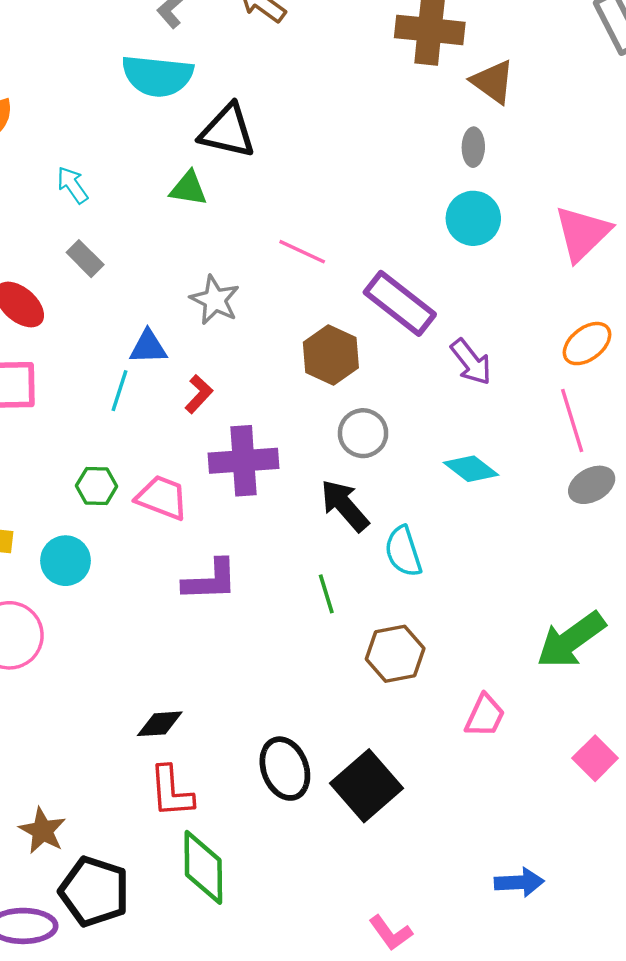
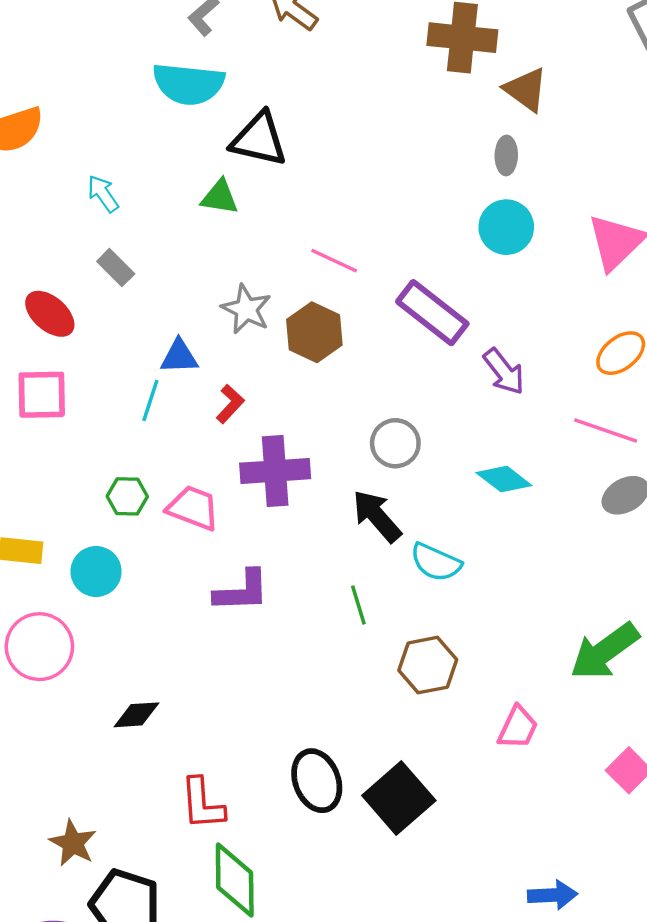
brown hexagon: (331, 355) -> (314, 332), moved
pink line: (572, 421) -> (606, 431), turned -54
cyan semicircle: (403, 551) -> (436, 562), turned -48
black diamond: (160, 724) -> (136, 715), moved

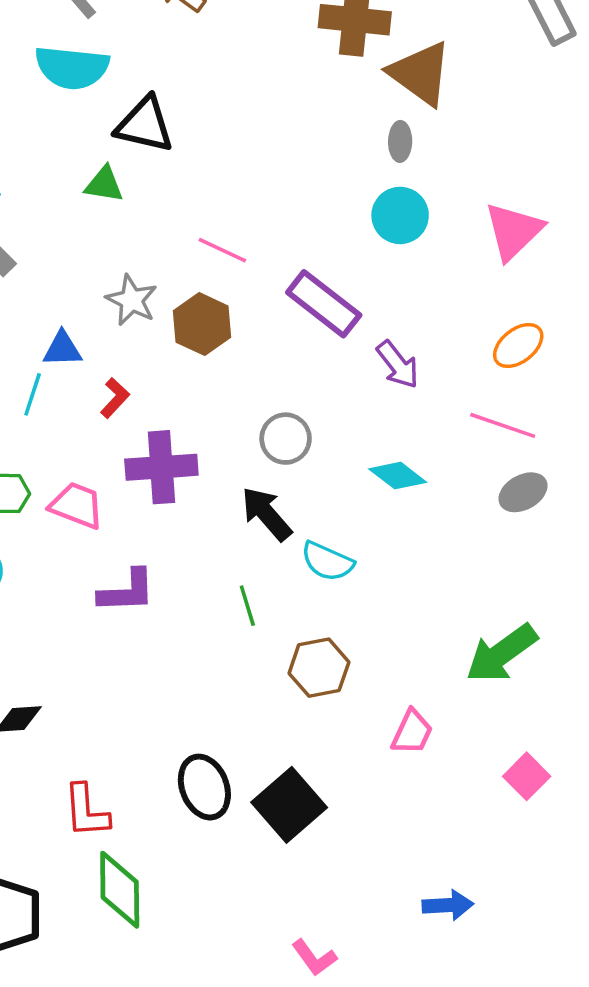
brown triangle: (526, 90) -> (420, 73), size x1.4

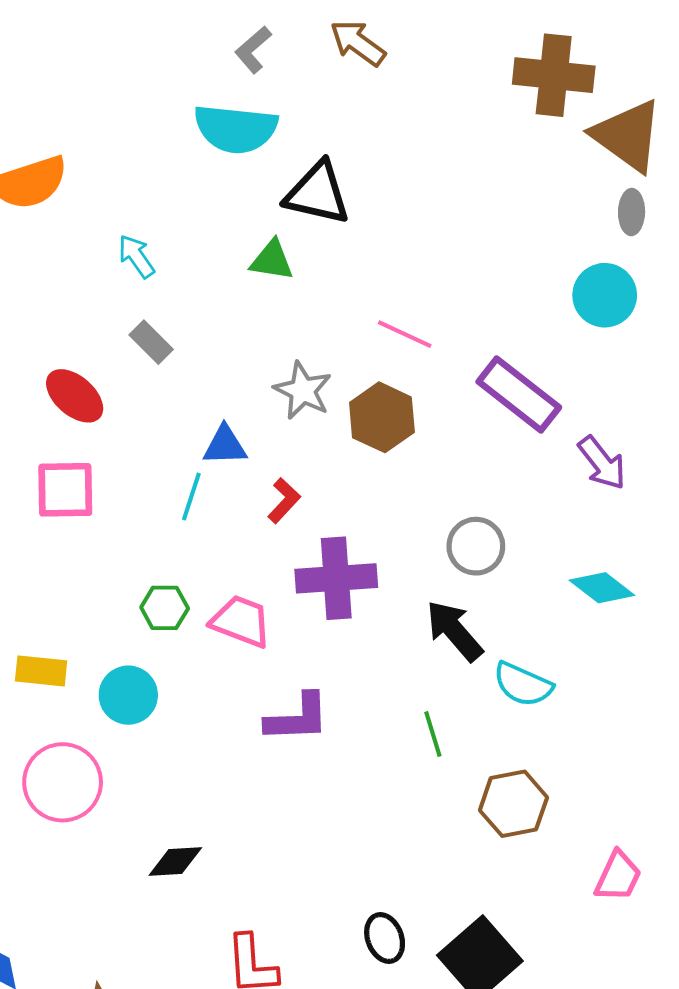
gray ellipse: (400, 141) -> (632, 212), moved
black ellipse: (204, 787) -> (385, 938), size x0.7

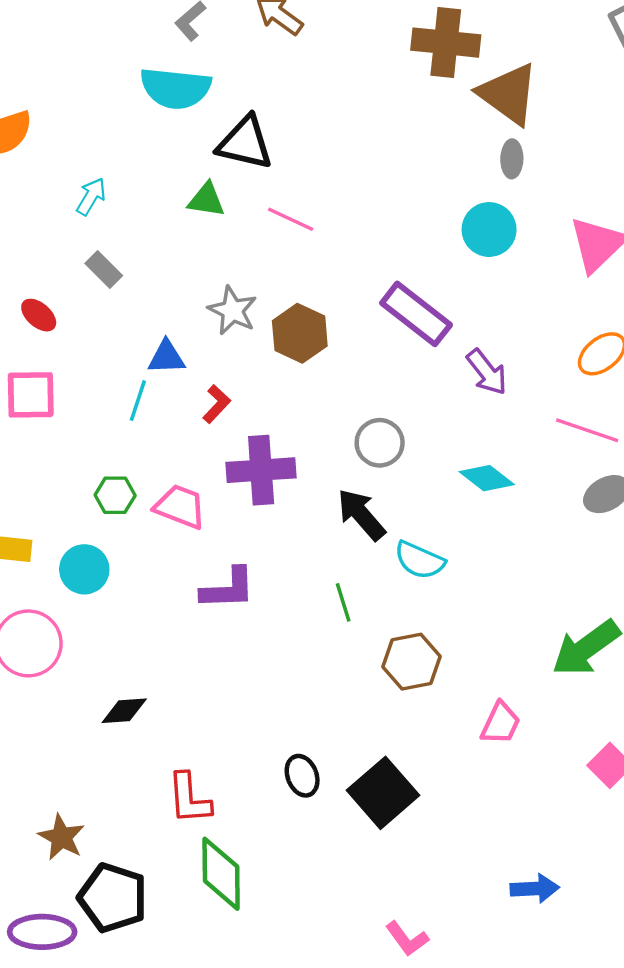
cyan arrow: (136, 256) -> (91, 196), turned 66
pink line: (405, 334) -> (291, 219), moved
red ellipse: (75, 396) -> (39, 315), size x0.7

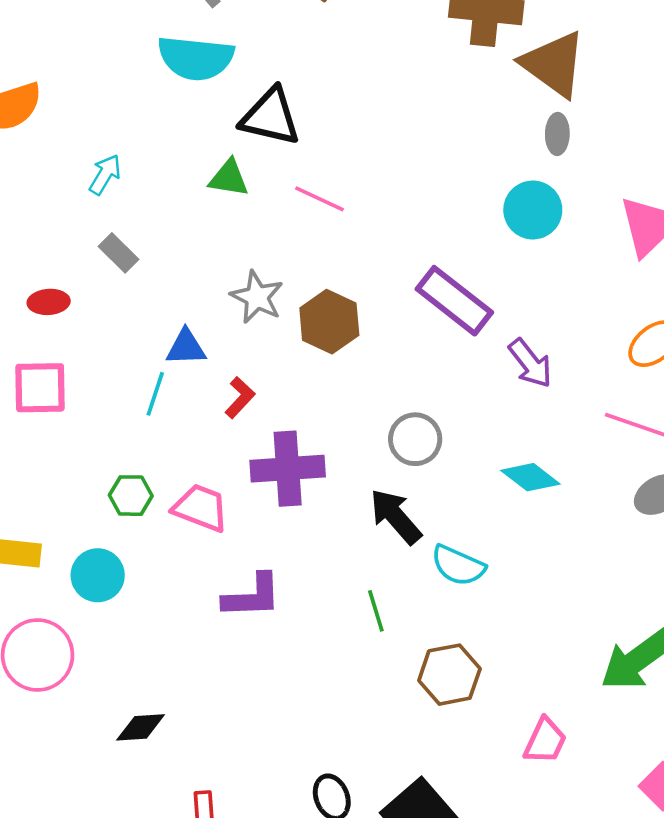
red ellipse: (39, 315) -> (49, 302), turned -45

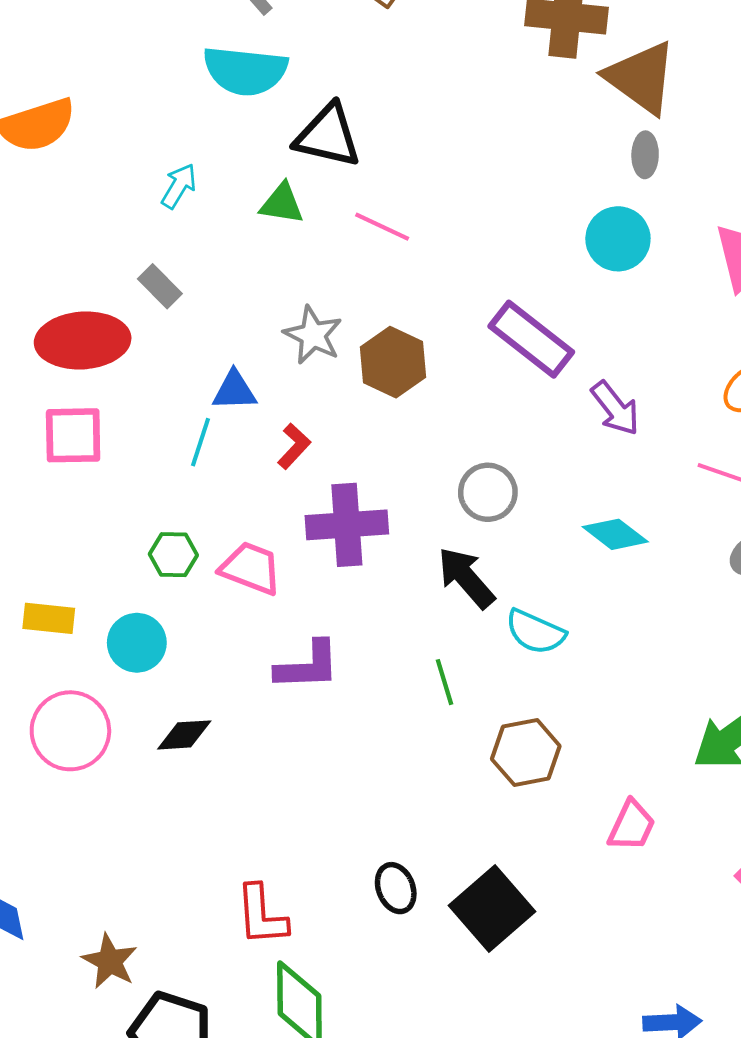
cyan arrow: (105, 174) -> (179, 186), moved
red ellipse: (49, 302) -> (83, 340), size x2.0
black diamond: (141, 727) -> (184, 735), moved

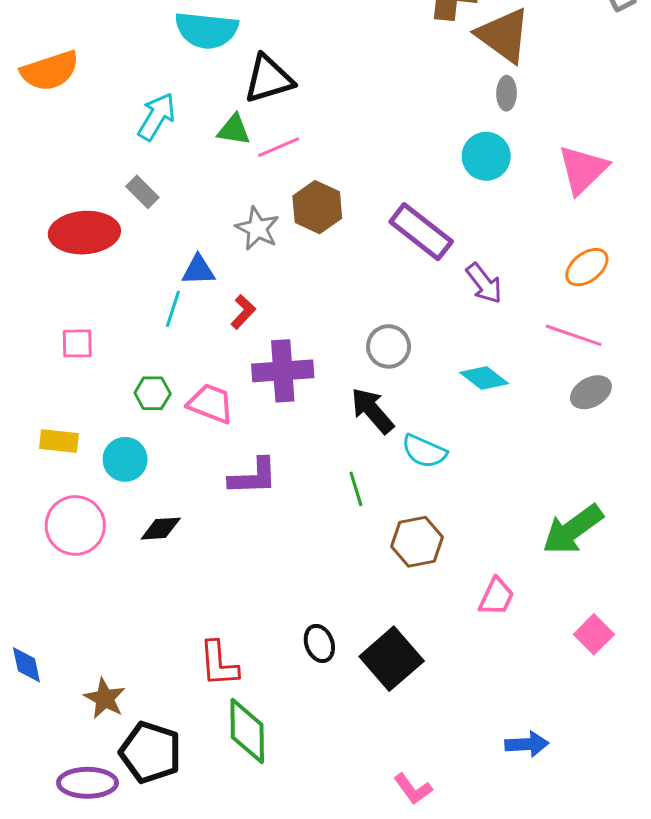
black triangle: (328, 136) -> (269, 79), turned -30
cyan arrow: (179, 186) -> (157, 117), size x1.4
pink line: (382, 227) -> (279, 147), moved, turned -48
brown hexagon: (393, 362) -> (317, 207), moved
pink square: (73, 435) -> (77, 343), moved, size x0.7

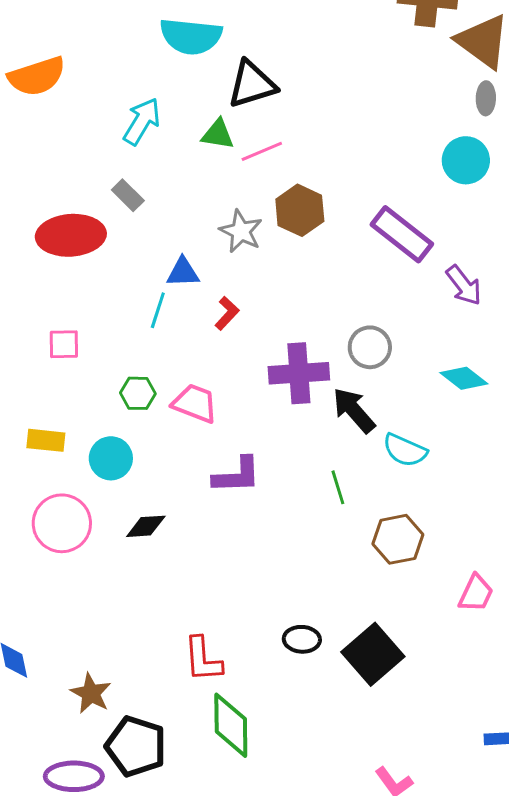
purple cross: (283, 371) -> (299, 373), moved
black ellipse: (319, 643) -> (302, 639), turned -66

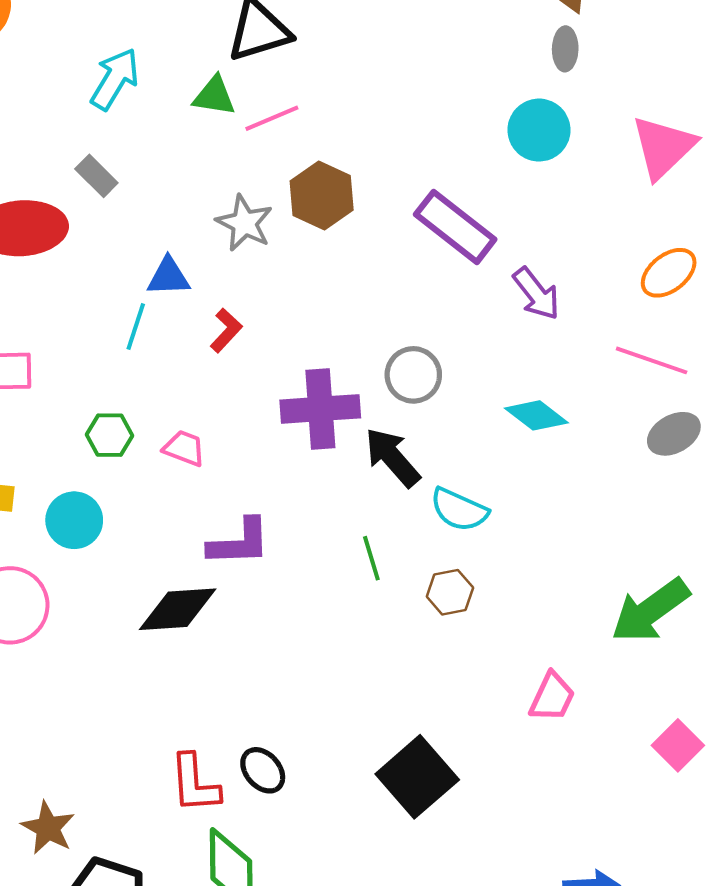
pink trapezoid: (195, 403) -> (184, 448), size x0.7
black diamond: (146, 526) -> (178, 609), moved, size x1.5
brown hexagon: (398, 539) -> (450, 592), moved, size x0.7
black ellipse: (302, 639) -> (263, 770), moved, turned 45

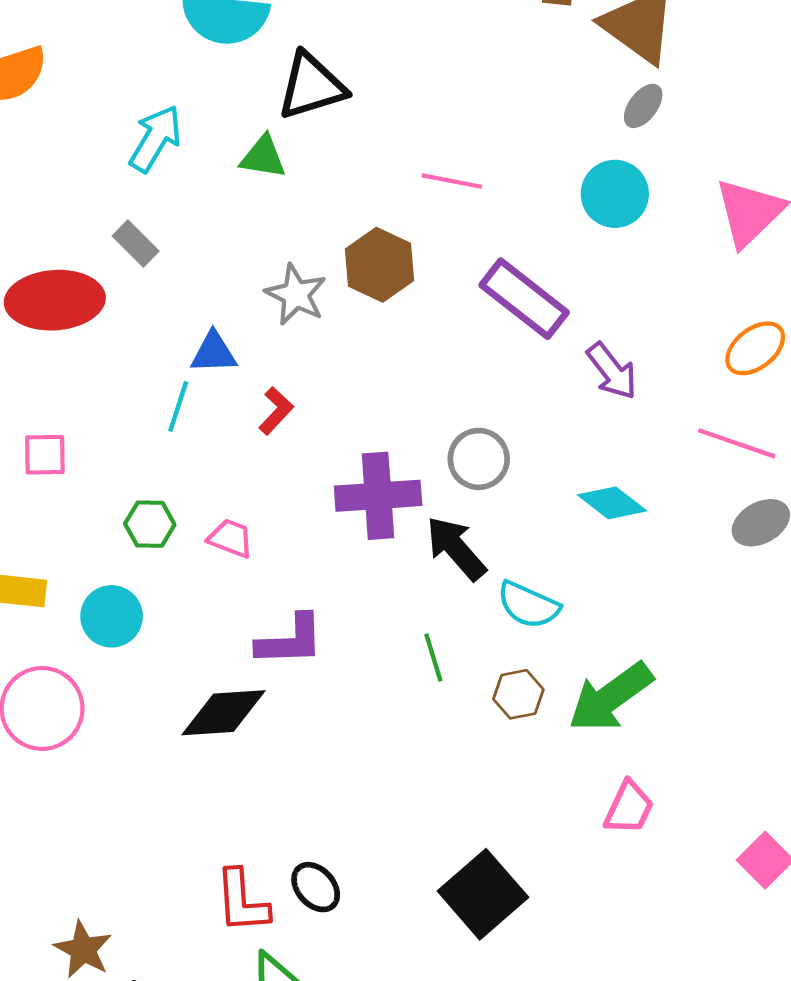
gray ellipse: (565, 49) -> (643, 106), turned 36
pink line: (272, 118) -> (452, 181), moved, turned 34
green arrow: (650, 611) -> (611, 697), moved

